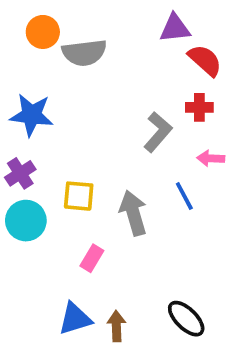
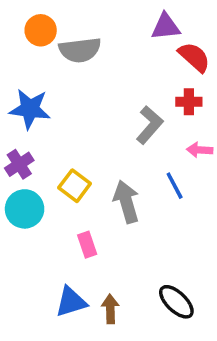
yellow square: (79, 196) -> (75, 186), turned 32
pink rectangle: (92, 258) -> (87, 245), turned -50

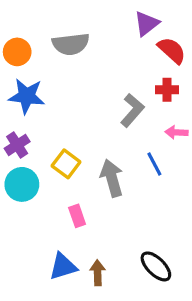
purple triangle: (166, 27) -> (146, 24), turned -32
orange circle: (41, 30) -> (17, 52), moved

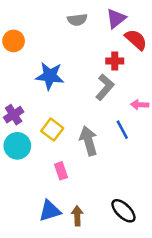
gray semicircle: (71, 44) -> (77, 20), moved, size x0.7
red cross: (167, 90) -> (115, 61), moved
blue star: (27, 96) -> (50, 76), moved

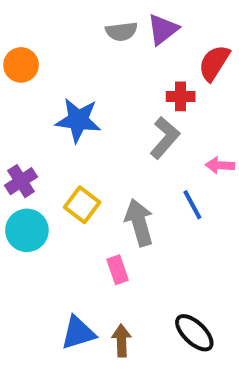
purple triangle: (116, 18) -> (163, 29), moved
red semicircle: (136, 40) -> (214, 63), turned -100
pink rectangle: (61, 171) -> (118, 270), moved

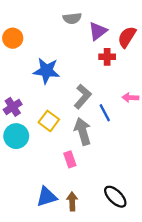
purple triangle: (163, 29) -> (98, 31), moved
gray L-shape: (165, 138) -> (83, 96), moved
blue line: (192, 205) -> (105, 113), moved

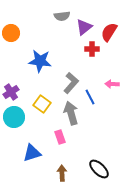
blue triangle: (47, 197) -> (32, 153), moved

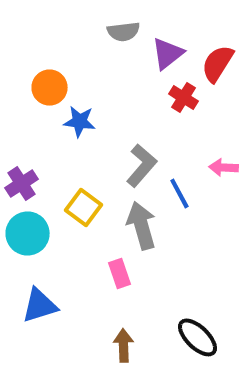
orange circle: (11, 33) -> (50, 88), moved
red cross: (92, 49) -> (183, 98), turned 32
blue star: (40, 61) -> (80, 122), size x0.7
blue triangle: (32, 153) -> (40, 305), moved

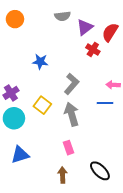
orange circle: (50, 88) -> (15, 19), moved
blue line: (179, 193) -> (105, 103), moved, turned -63
pink rectangle: (120, 273) -> (69, 148), moved

